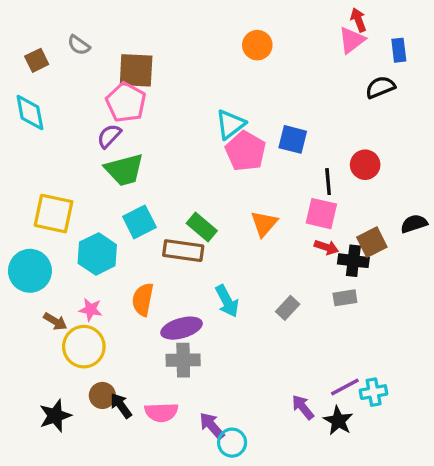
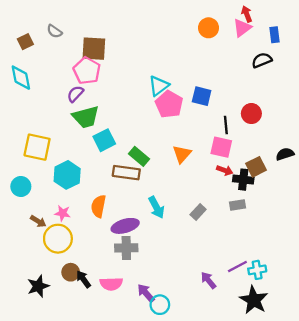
orange circle: (257, 45) -> (209, 28), moved
cyan square: (139, 222) -> (104, 140), moved
cyan circle: (30, 271) -> (21, 187), size x0.7
black star: (338, 421) -> (254, 300), moved, size x1.4

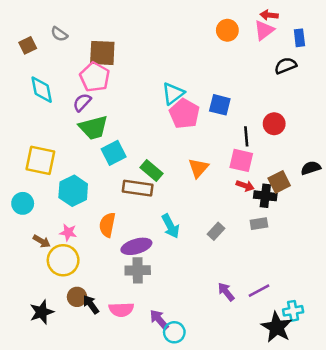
red arrow: (247, 14) -> (269, 15), turned -63
cyan diamond: (21, 78) -> (42, 90), moved
cyan cross: (257, 270) -> (293, 311), moved
purple arrow: (209, 280) -> (226, 292), moved

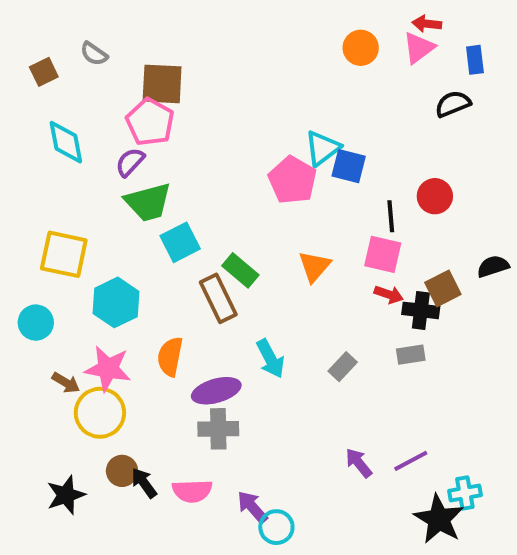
cyan triangle: (173, 93) -> (323, 148), moved
brown rectangle: (138, 188) -> (218, 298), turned 56
pink star: (68, 232) -> (108, 369), size x1.6

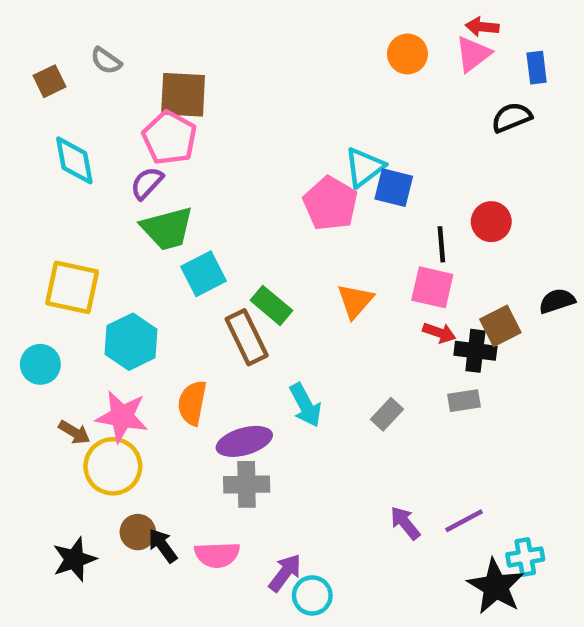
purple arrow: (252, 507) -> (285, 573), turned 78

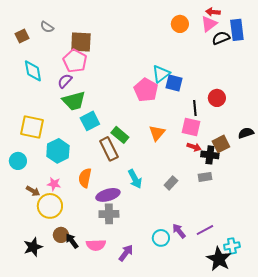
blue rectangle: (537, 68) -> (237, 30), size x1.5
black semicircle: (512, 117) -> (221, 38), moved
pink star: (122, 416) -> (54, 184), size x0.6
cyan circle: (312, 595) -> (161, 238), moved

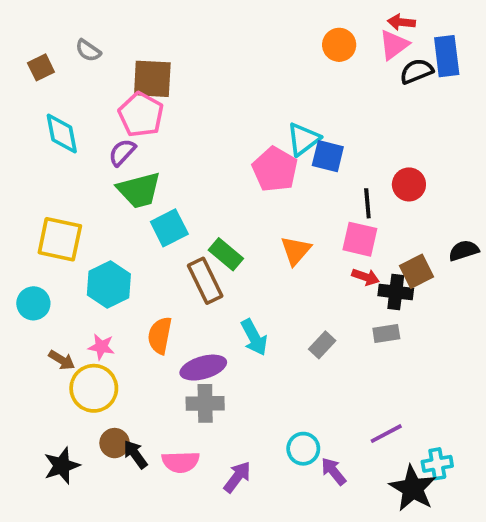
purple arrow: (179, 231) -> (333, 471), moved

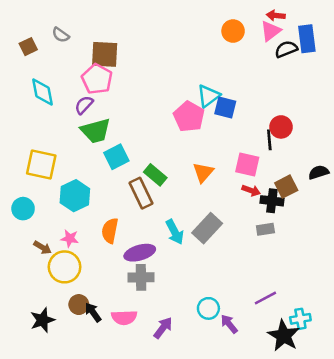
black line: (367, 203) -> (269, 140), moved
gray rectangle: (322, 345) -> (207, 228), moved, size x1.6

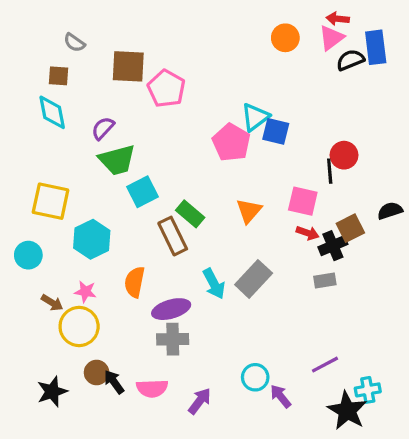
brown square: (28, 47) -> (58, 76), moved, turned 30
pink pentagon: (97, 79) -> (166, 89), moved
black cross: (272, 201) -> (333, 246), turned -30

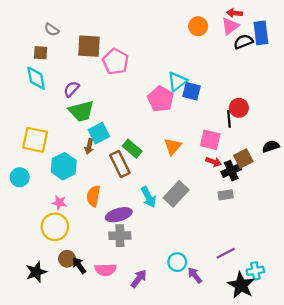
brown arrow: (52, 303) -> (89, 146), moved, turned 72

